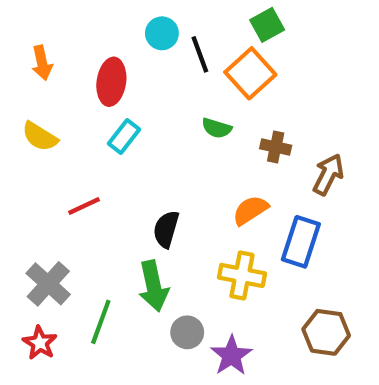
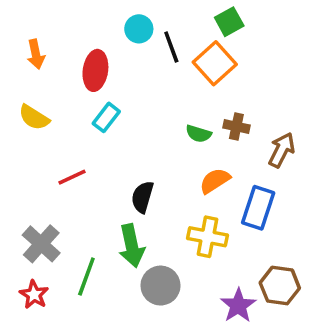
green semicircle: (217, 128) -> (198, 134), moved
gray circle: (187, 332) -> (161, 286), size x1.4
purple star: (231, 356) -> (238, 305), moved

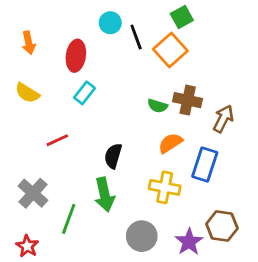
brown cross: (236, 126) -> (188, 100), size x1.4
gray circle: (161, 286) -> (142, 236), moved
red star: (34, 295) -> (27, 246), moved

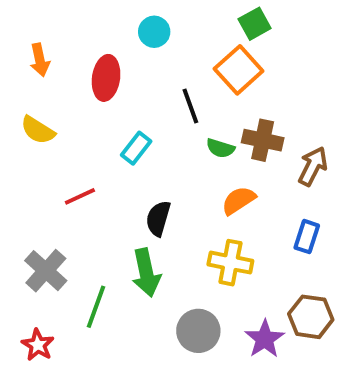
black line: (136, 37) -> (190, 106), moved
cyan rectangle: (84, 93) -> (136, 148), moved
blue rectangle: (205, 165) -> (307, 237), moved, size x0.7

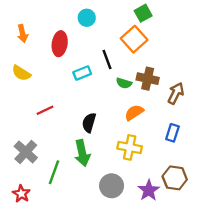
cyan rectangle: (136, 148) -> (82, 73), moved, turned 30

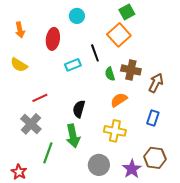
green semicircle: (124, 83) -> (110, 74), turned 56
gray cross: (26, 152) -> (31, 124), moved

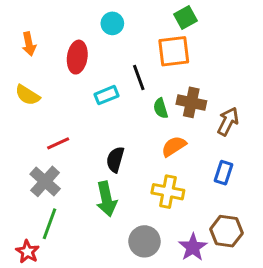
orange square: (119, 35) -> (174, 51), turned 35
green line: (48, 153) -> (49, 224), moved

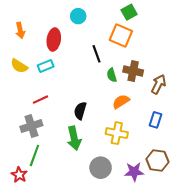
orange square: (174, 51) -> (121, 35), turned 30
cyan rectangle: (106, 95) -> (46, 66), moved
gray cross: (45, 181) -> (31, 126), turned 30
purple star: (193, 247) -> (134, 172), turned 30

